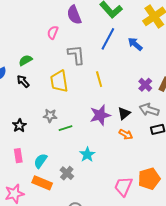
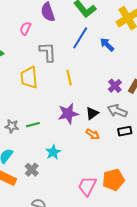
gray star: (50, 116) -> (12, 126), moved

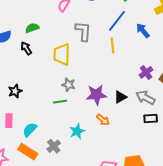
yellow line: (69, 78) -> (113, 45), moved
gray star: (12, 126) -> (69, 85), moved
orange arrow: (93, 134) -> (103, 120), moved

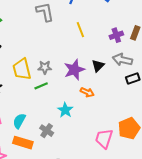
yellow line: (113, 45) -> (80, 30), moved
yellow trapezoid: (62, 54) -> (22, 69), moved
purple cross: (146, 72) -> (116, 35), turned 32

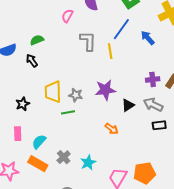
yellow line: (80, 30) -> (110, 51), moved
purple star: (74, 70) -> (105, 90), moved
cyan star: (65, 110) -> (88, 163), moved

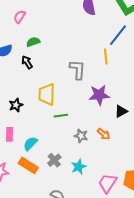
pink semicircle: (67, 16) -> (20, 17), moved
gray L-shape: (88, 41) -> (78, 70), moved
gray star: (76, 95) -> (81, 136), moved

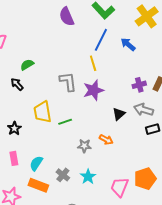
green semicircle: (33, 42) -> (27, 65), moved
purple star: (99, 95) -> (93, 90), moved
green line: (61, 116) -> (65, 122), moved

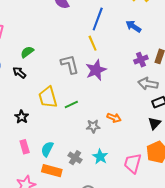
blue arrow: (128, 44) -> (133, 26), moved
black triangle: (119, 114) -> (154, 123), moved

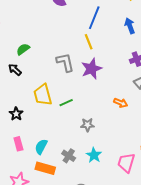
blue arrow: (133, 26) -> (130, 26), turned 35
orange arrow: (114, 118) -> (121, 103), moved

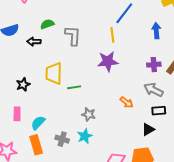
gray L-shape: (65, 62) -> (73, 36), moved
black arrow: (15, 70) -> (34, 42), turned -56
cyan star: (94, 155) -> (85, 136), moved
gray cross: (69, 156) -> (62, 139), turned -32
orange rectangle: (45, 168) -> (36, 145), turned 42

